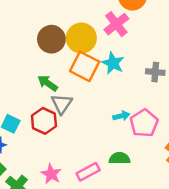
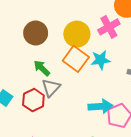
brown circle: (51, 39) -> (36, 33), moved
cyan star: (113, 63) -> (101, 60), turned 30
cyan arrow: (121, 116) -> (100, 106), size x1.6

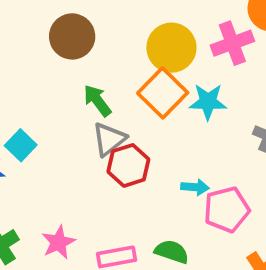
brown circle: (36, 33) -> (72, 36), moved
red hexagon: (33, 100) -> (128, 165), moved
cyan arrow: (100, 106) -> (195, 187), size x0.6

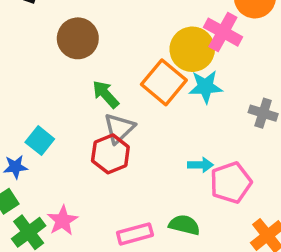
pink cross: (232, 43) -> (223, 32), turned -36
yellow circle: (171, 48) -> (192, 49), moved
red hexagon: (128, 165) -> (110, 154), moved
pink star: (58, 242) -> (63, 221), moved

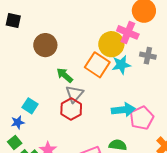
gray cross: (263, 113) -> (148, 56), moved
cyan arrow: (200, 165) -> (123, 110), size x1.6

